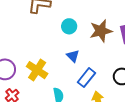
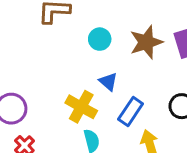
yellow cross: (37, 70) -> (81, 107), moved

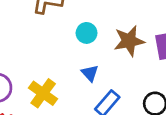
yellow cross: (81, 107) -> (43, 93), moved

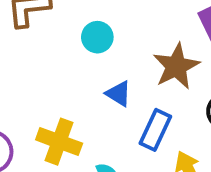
brown star: (129, 41) -> (176, 66), moved

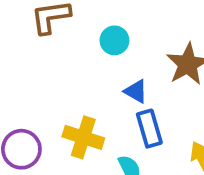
blue rectangle: (155, 130) -> (149, 129), moved, turned -39

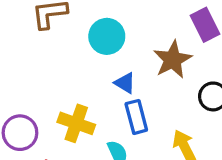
cyan circle: (114, 40) -> (107, 36), size x1.4

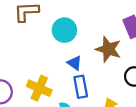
brown star: (173, 60) -> (108, 49), turned -30

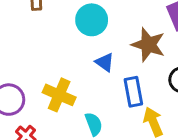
blue rectangle: (81, 87) -> (133, 92), moved

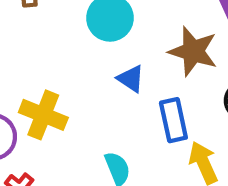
yellow cross: (59, 95) -> (43, 115), moved

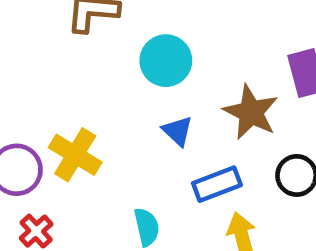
blue rectangle: (173, 120) -> (217, 184), turned 72

